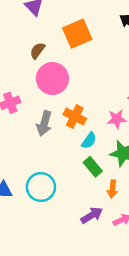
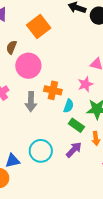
purple arrow: (92, 215) -> (74, 150), moved

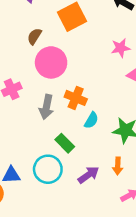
pink star: (85, 84) -> (121, 48), moved
green rectangle: (76, 125) -> (65, 143), moved

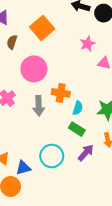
brown semicircle: (34, 36) -> (12, 42), moved
green rectangle: (65, 143) -> (77, 129), moved

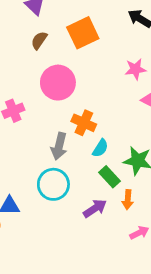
gray arrow: (39, 106) -> (59, 146), moved
green rectangle: (77, 129) -> (110, 177), moved
cyan circle: (52, 156) -> (53, 184), moved

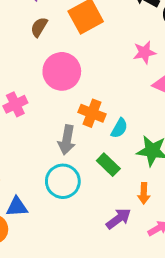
cyan semicircle: (100, 148) -> (119, 128), moved
green rectangle: (110, 177) -> (108, 165), moved
purple arrow: (95, 208) -> (119, 219), moved

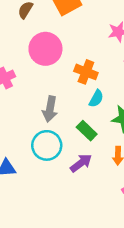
orange cross: (92, 113) -> (86, 72), moved
purple arrow: (119, 219) -> (81, 163), moved

